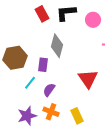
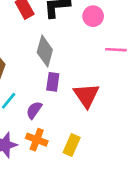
purple rectangle: (43, 65) -> (53, 82), moved
yellow rectangle: (77, 116) -> (72, 145), turned 49

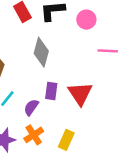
purple rectangle: (53, 82) -> (51, 91), moved
orange cross: (37, 140) -> (34, 135), turned 36

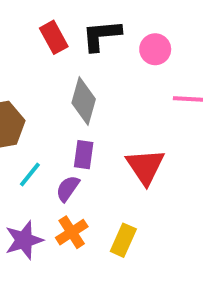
purple rectangle: (51, 91) -> (84, 155), moved

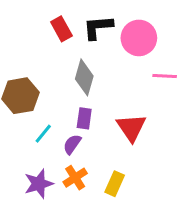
pink circle: (155, 49) -> (139, 38), size x1.5

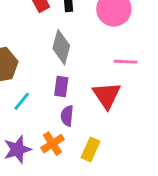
pink line: (165, 76) -> (126, 62), moved
purple semicircle: (72, 144) -> (67, 116), moved, turned -30

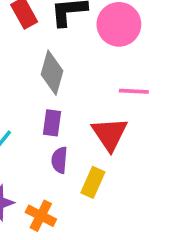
orange cross: (52, 144) -> (41, 216), moved, turned -30
yellow rectangle: (90, 149) -> (93, 182), moved

